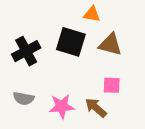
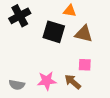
black cross: (26, 51) -> (20, 16), moved
gray semicircle: (23, 98) -> (17, 85), moved

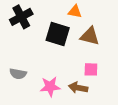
brown arrow: (73, 82) -> (78, 88), turned -30
gray semicircle: (17, 85) -> (18, 74), moved

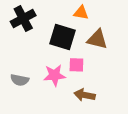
pink square: (91, 69) -> (76, 65), moved
pink star: (50, 87) -> (54, 75), moved

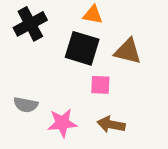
orange triangle: (81, 13) -> (93, 15), moved
pink star: (54, 75) -> (62, 123), moved

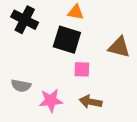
black cross: (30, 24) -> (25, 20), turned -35
brown triangle: (128, 51) -> (119, 47), moved

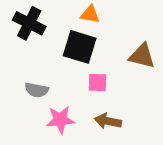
gray semicircle: (21, 86) -> (37, 90), moved

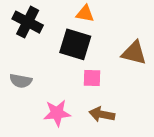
gray semicircle: (37, 90) -> (21, 81), moved

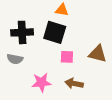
black cross: (28, 22) -> (22, 32), moved, turned -30
brown triangle: (134, 53) -> (98, 54), moved

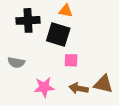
black cross: (22, 32) -> (28, 20), moved
brown triangle: (98, 54) -> (103, 84), moved

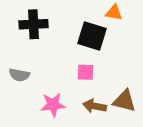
orange triangle: (66, 11) -> (114, 13), moved
black square: (58, 34) -> (92, 36), moved

